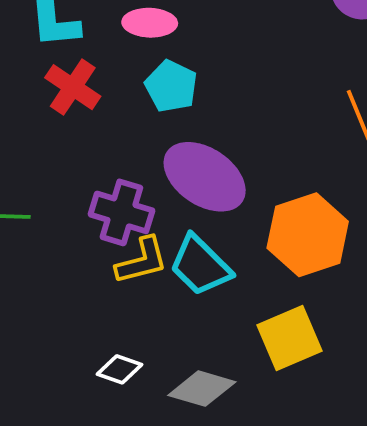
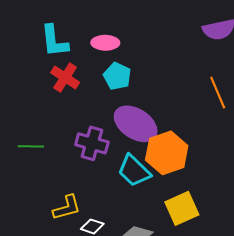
orange hexagon: (308, 235) -> (167, 153), moved
yellow L-shape: (142, 261) -> (67, 208), moved

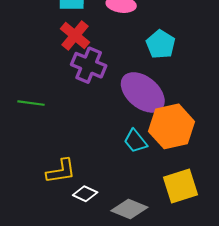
cyan pentagon: (117, 76) -> (161, 44), moved
purple cross: (92, 143) -> (89, 65), moved
cyan trapezoid: (134, 171) -> (135, 141), size x0.7

